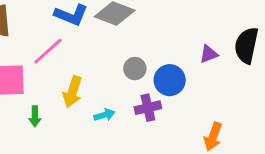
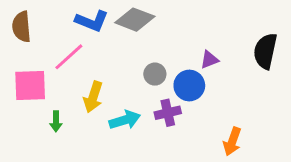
purple triangle: (209, 54) -> (209, 60), moved
cyan arrow: (104, 115) -> (125, 120), size x1.5

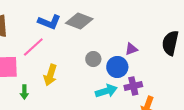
purple cross: (168, 113) -> (133, 86), moved
cyan arrow: (125, 120) -> (106, 91), moved

